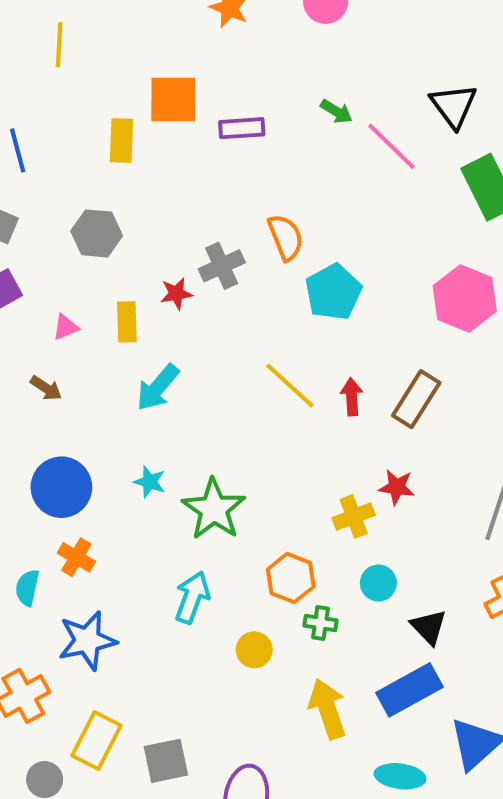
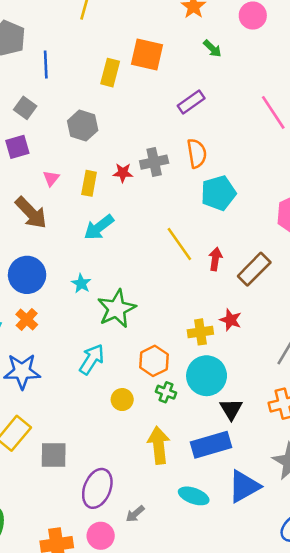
green arrow: (336, 111) -> (212, 49), moved
purple rectangle: (242, 128) -> (191, 102), moved, turned -44
pink triangle: (66, 327) -> (51, 178), turned -42
brown arrow: (46, 388) -> (31, 213), size x1.8
cyan circle: (378, 583) -> (207, 376), size x1.8

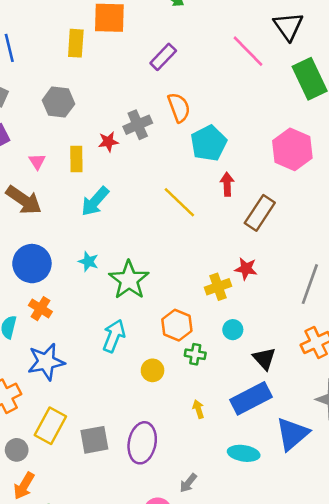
red arrow: (215, 259) -> (227, 184), moved
cyan circle: (207, 376) -> (233, 330), size x0.5
yellow arrow: (159, 445) -> (198, 409), size x0.5
purple ellipse: (97, 488) -> (142, 443), moved

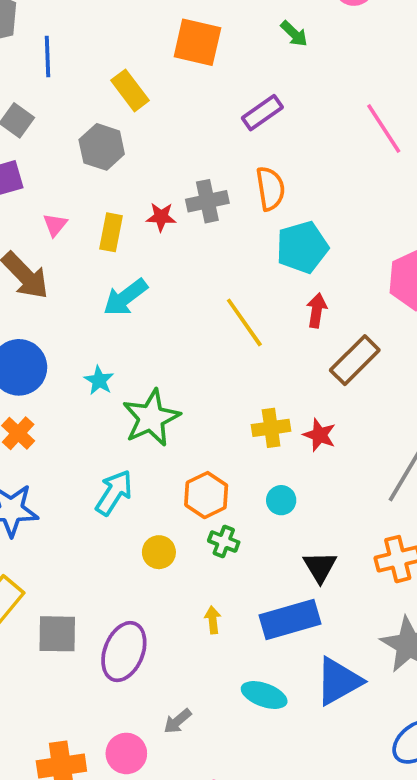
yellow rectangle: (76, 43) -> (130, 90), moved, turned -52
yellow cross: (218, 287) -> (271, 428), moved
cyan circle: (233, 330) -> (281, 500), moved

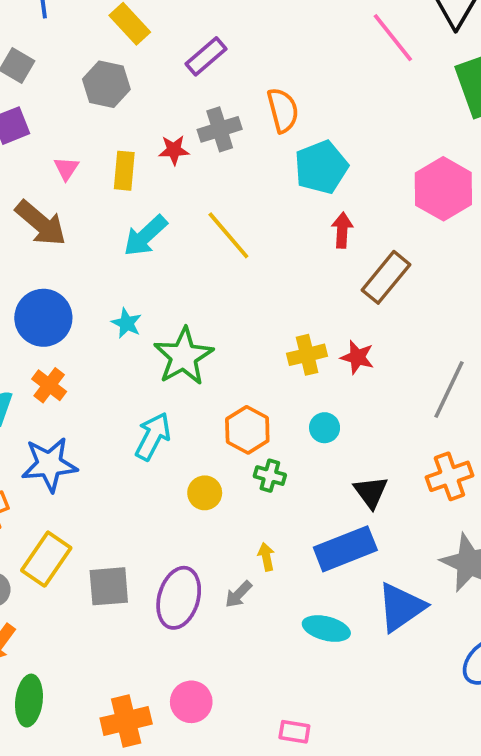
purple rectangle: (262, 113) -> (206, 56), moved
yellow line: (244, 322) -> (228, 235), moved
gray arrow: (178, 721) -> (238, 594), moved

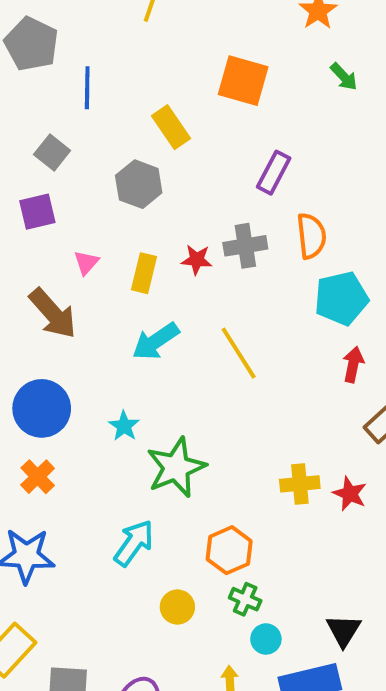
purple rectangle: (206, 56) -> (274, 173), moved, turned -30
cyan circle: (325, 428) -> (266, 639), moved

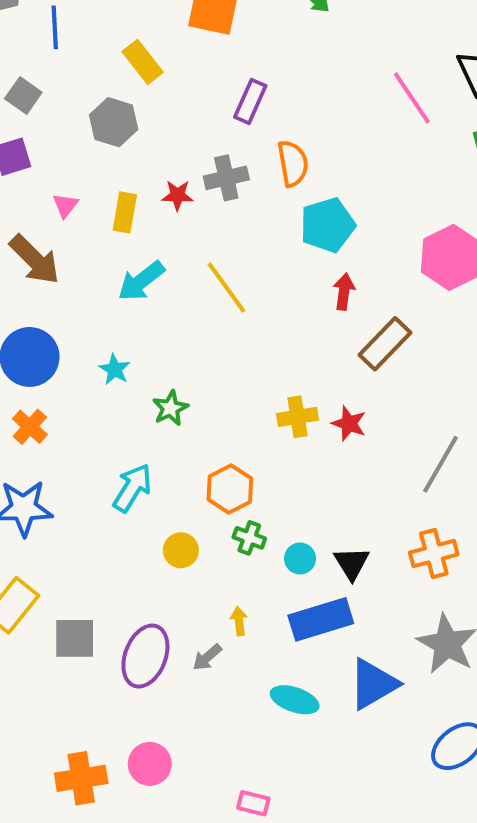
green star: (176, 467) -> (170, 408), size x0.6
cyan circle: (266, 639) -> (300, 559), moved

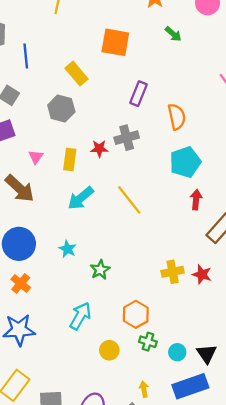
orange semicircle: (293, 163) -> (177, 117), moved

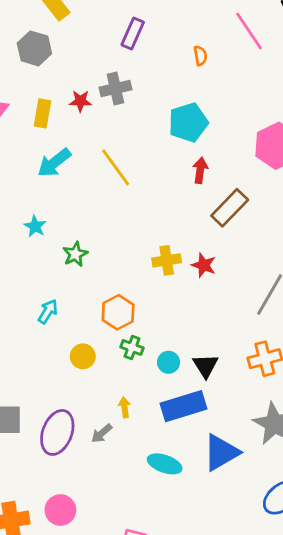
orange semicircle: (177, 117) -> (200, 56), moved, size x0.6
cyan arrow: (80, 316) -> (48, 312), size x0.7

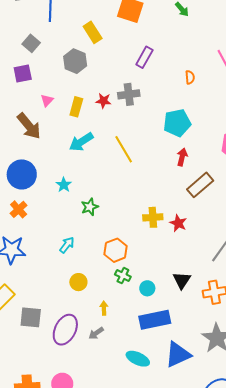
yellow circle: (83, 356) -> (78, 282), moved
black triangle: (206, 366) -> (182, 280), moved
yellow arrow: (125, 407) -> (104, 308), moved

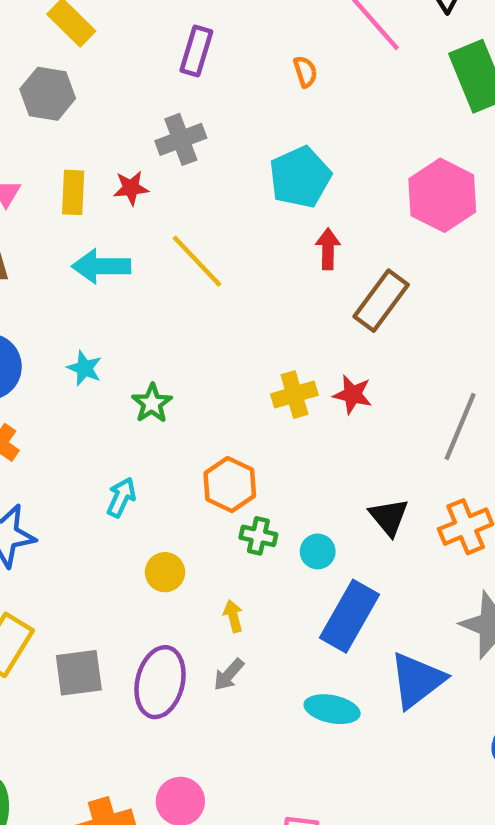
red star: (104, 101) -> (131, 188), moved
cyan arrow: (81, 142) -> (101, 266), turned 45
blue rectangle: (155, 320) -> (349, 616), turned -36

